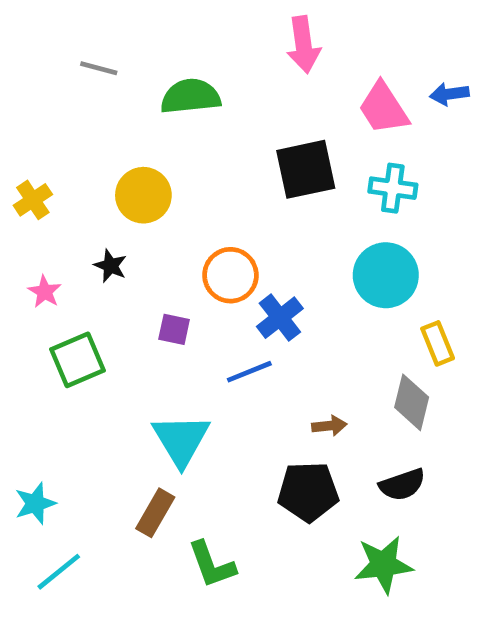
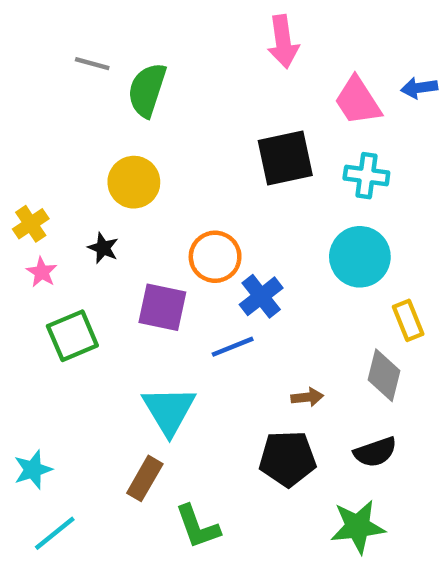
green semicircle: (190, 96) -> (147, 90), moved, turned -66
yellow cross: (33, 200) -> (31, 224), moved
purple square: (174, 329) -> (162, 307), size x1.6

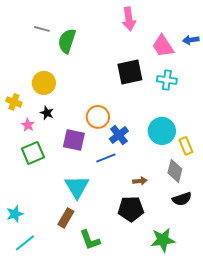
yellow circle: (134, 182) -> (44, 83), moved
yellow cross: (31, 224) -> (14, 102), turned -35
cyan circle: (360, 257) -> (162, 131), moved
pink star: (42, 272) -> (28, 125), moved
black semicircle: (375, 452) -> (182, 199), moved

